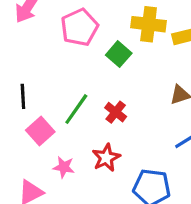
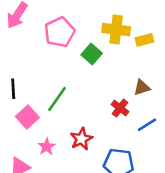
red cross: (116, 112) -> (120, 108), moved
pink star: (64, 167) -> (47, 147), turned 30

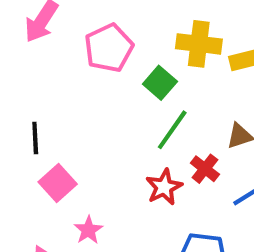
green line: (57, 99) -> (172, 130), moved
red star: (81, 139) -> (164, 187), moved

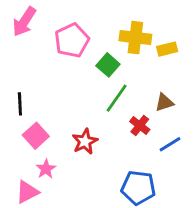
red star: (164, 187) -> (85, 141), moved
pink star: (88, 230) -> (46, 169), moved

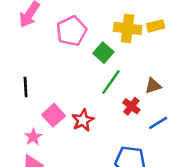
yellow rectangle: (167, 49) -> (156, 26), moved
pink square: (36, 136) -> (54, 115), moved
pink star: (46, 169) -> (33, 137), moved

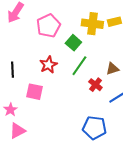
pink square: (54, 115) -> (34, 92), turned -36
red star: (83, 120) -> (48, 65), moved
pink star: (33, 137) -> (10, 110), moved

